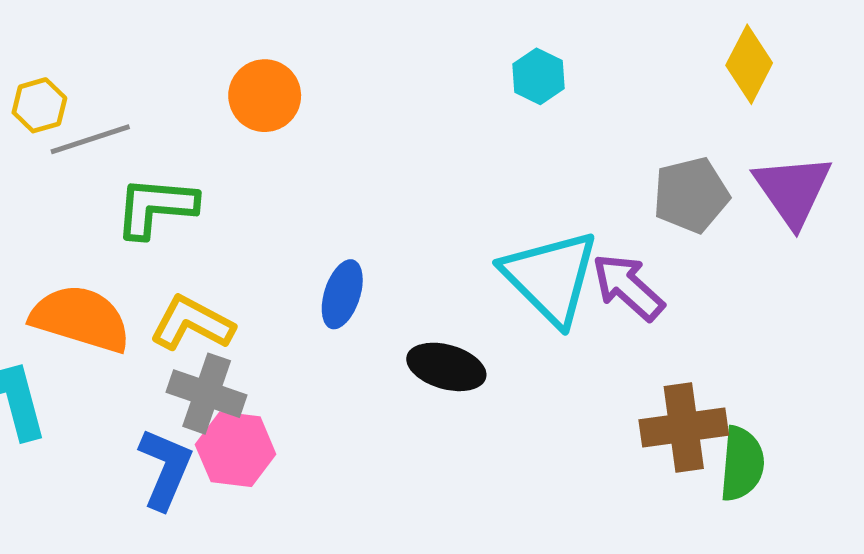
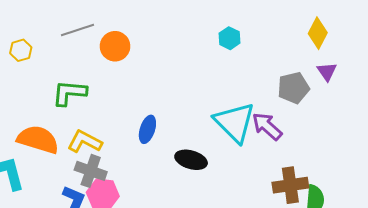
gray line: (90, 139) -> (78, 30), moved
purple triangle: (793, 190) -> (327, 72), moved, size x0.6

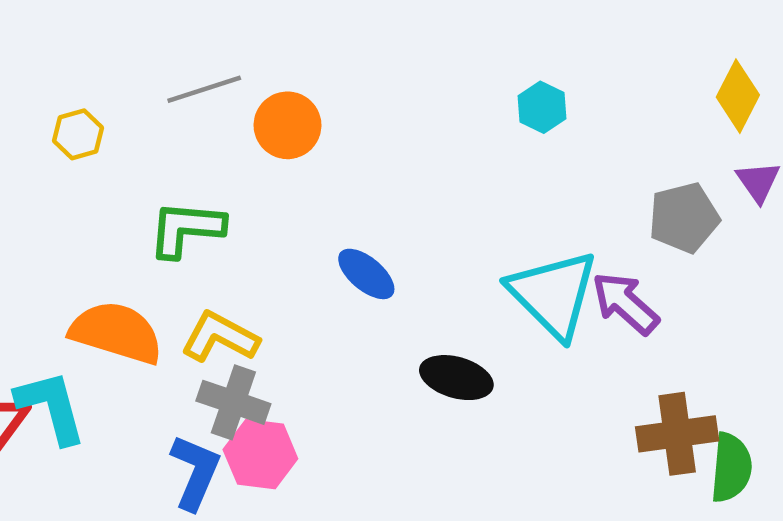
blue ellipse: (147, 129) -> (366, 274), moved, turned -68

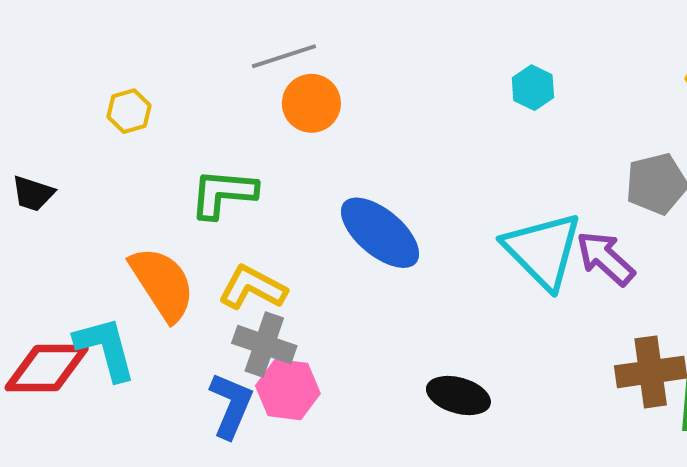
gray line: (204, 89) -> (284, 56), moved
blue ellipse: (366, 274) -> (380, 233), size x1.6
orange semicircle: (116, 333) -> (162, 284), turned 40
black ellipse: (456, 378) -> (458, 395), moved

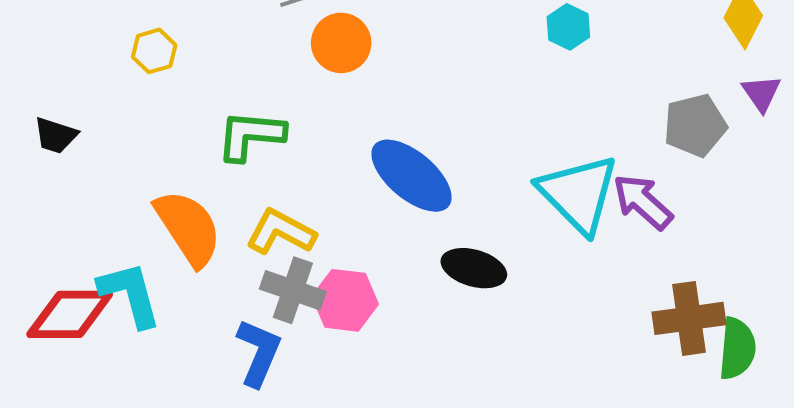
pink hexagon: (288, 390) -> (345, 300), moved
black ellipse: (458, 395) -> (474, 268), moved

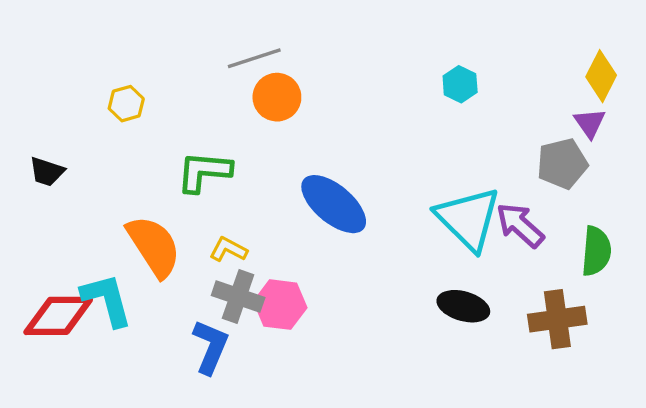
purple triangle: (761, 93) -> (590, 123), moved
yellow L-shape: (281, 232) -> (228, 249), size x0.7
black ellipse: (474, 268) -> (463, 306), moved
green semicircle: (737, 349) -> (596, 251), moved

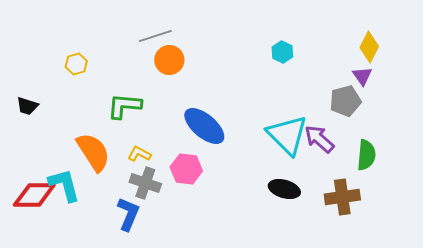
pink hexagon: (280, 305) -> (186, 169), moved

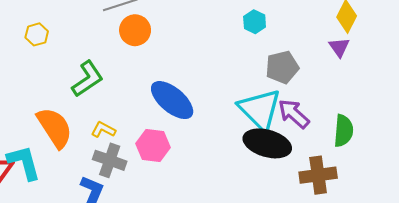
gray pentagon: (345, 101) -> (282, 67), moved
green L-shape: (124, 106) -> (87, 79), turned 141
black ellipse: (284, 189) -> (267, 143), moved, size x1.4

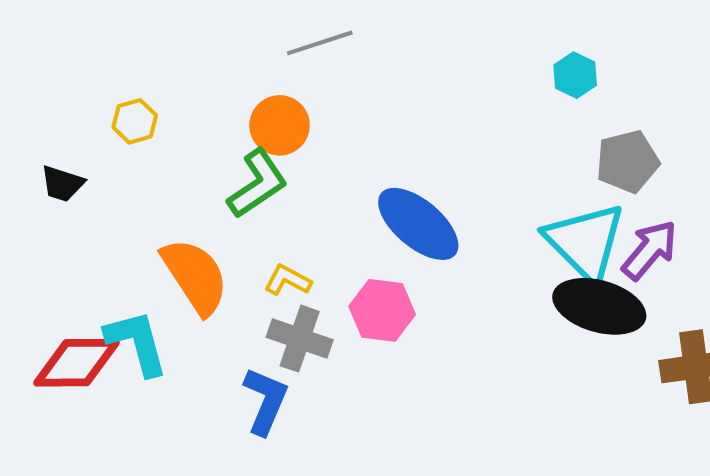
orange circle: (135, 30) -> (280, 125), moved
yellow hexagon: (37, 34) -> (135, 121), moved
purple arrow: (294, 114) -> (650, 250), turned 88

